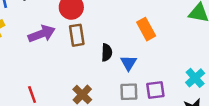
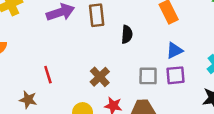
blue triangle: (129, 63) -> (174, 50), moved, turned 30

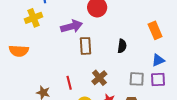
brown rectangle: (97, 15) -> (86, 46), moved
red line: (48, 75) -> (69, 83), moved

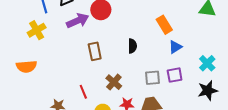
purple arrow: (72, 26) -> (78, 21), moved
blue triangle: (158, 60) -> (175, 47), moved

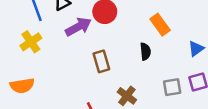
orange rectangle: (164, 25) -> (160, 25), moved

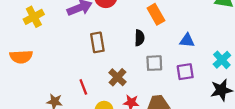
blue triangle: (196, 49) -> (187, 40), turned 35
gray square: (172, 87) -> (154, 63), moved

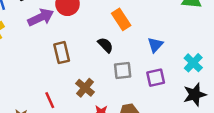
black semicircle: (139, 38) -> (105, 45), turned -42
blue triangle: (187, 40) -> (155, 45), turned -49

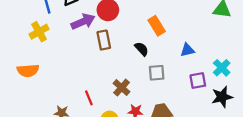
blue triangle: (155, 45) -> (187, 50), turned 32
brown rectangle: (62, 53) -> (104, 40), moved
purple square: (156, 78) -> (198, 81), moved

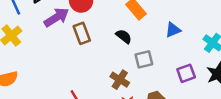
purple square: (198, 81) -> (186, 73), moved
brown cross: (122, 88) -> (120, 80), moved

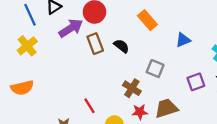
black semicircle: (124, 36) -> (121, 46), moved
gray square: (144, 59) -> (155, 69), turned 36

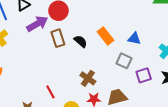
orange rectangle: (147, 20) -> (106, 36), moved
blue triangle: (183, 40) -> (134, 39), turned 32
gray square: (155, 69) -> (124, 61), moved

